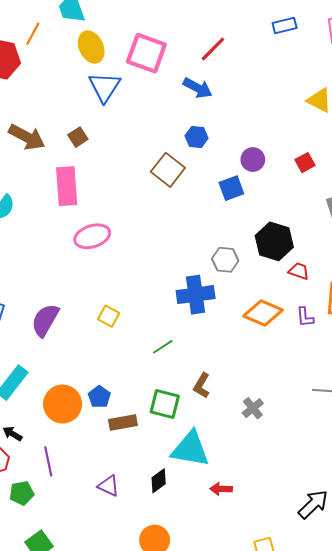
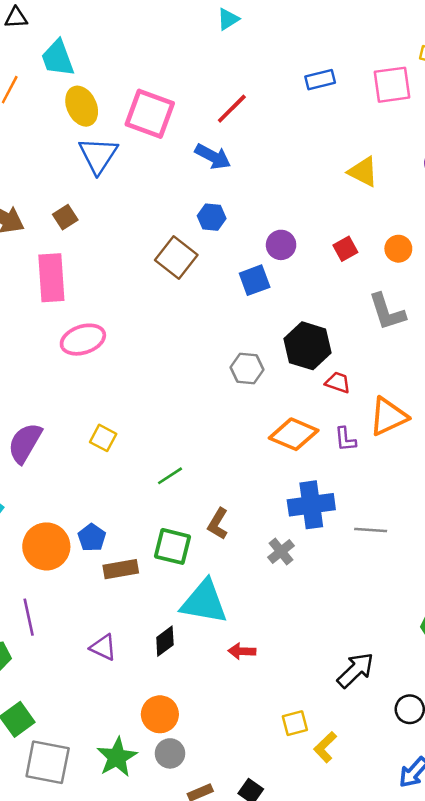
blue cross: (196, 295) -> (311, 505), moved

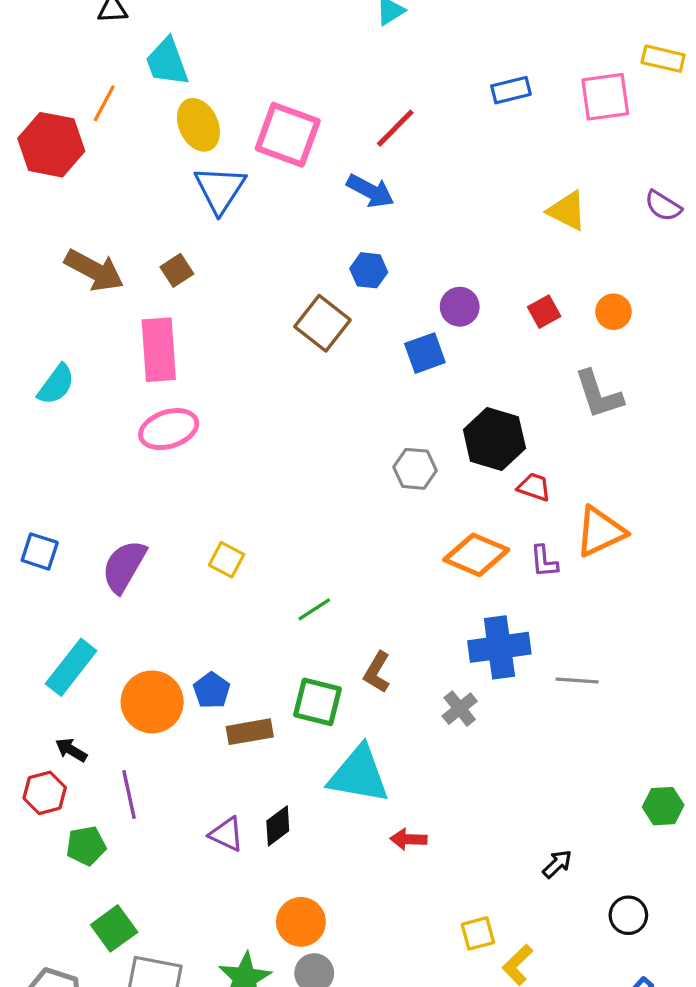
pink ellipse: (83, 340) -> (169, 429), moved
black diamond: (165, 641) -> (278, 826), moved
black arrow: (355, 670) -> (557, 864), size x0.6

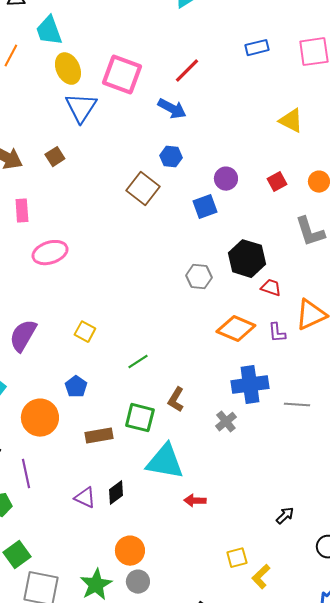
pink rectangle: (159, 350) -> (22, 211), moved, size x0.6
blue pentagon: (212, 690) -> (76, 387), moved

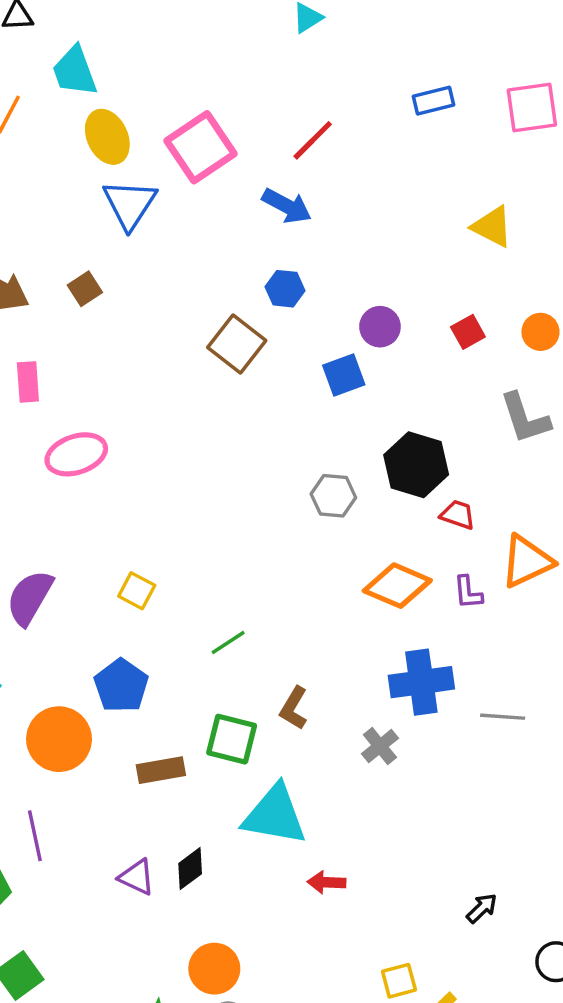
pink square: (122, 75) -> (201, 147), turned 36
blue pentagon: (76, 387) -> (121, 686), size x1.4

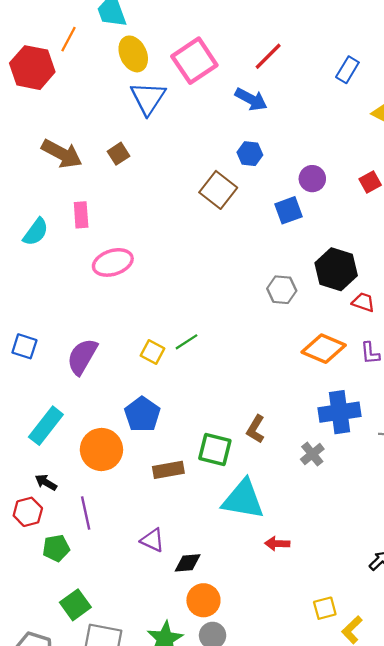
blue rectangle: (433, 101) -> (347, 70), moved, turned -45
green line: (228, 642) -> (186, 342), moved
black diamond: (190, 869) -> (188, 563), moved, turned 32

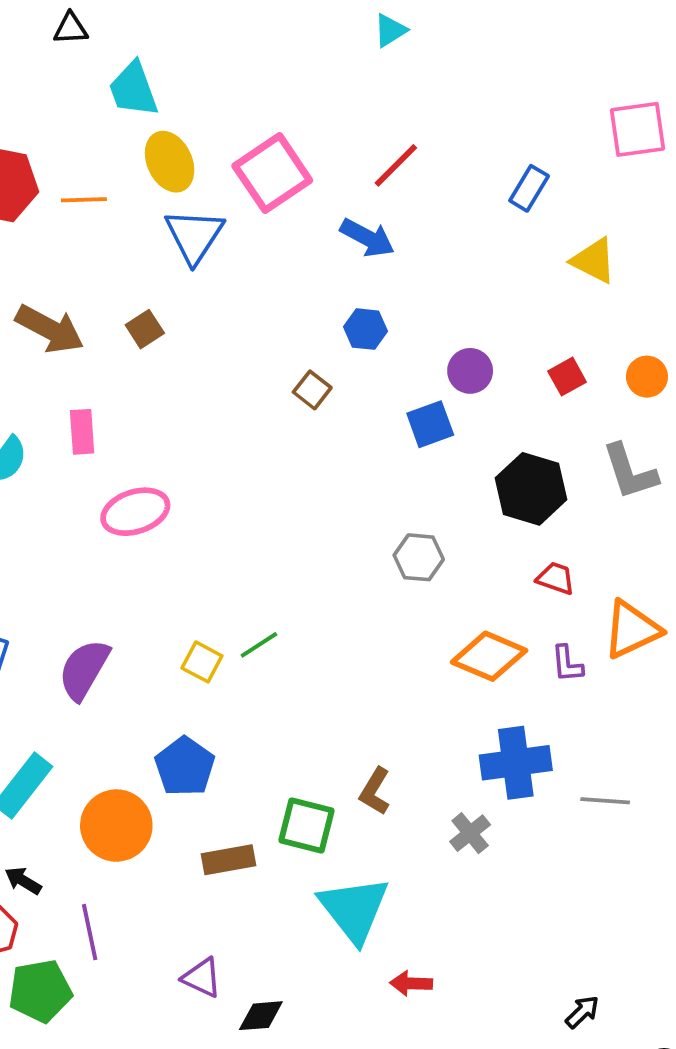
orange line: (69, 39) -> (84, 200), moved, turned 60
brown square: (218, 190) -> (312, 390), size x0.6
black hexagon: (336, 269) -> (531, 489), moved
cyan triangle: (243, 499) -> (354, 909), turned 42
green pentagon: (56, 548) -> (40, 991), size x1.4

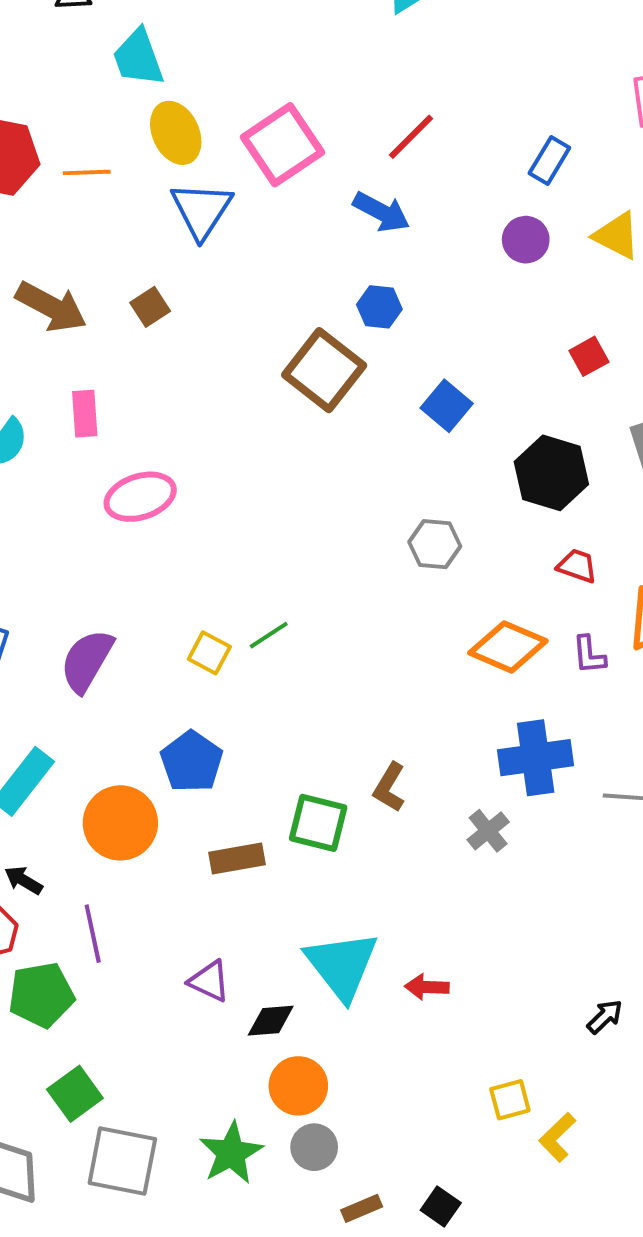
purple circle: (470, 371) -> (526, 240), moved
brown square: (312, 390) -> (324, 370), size x2.0
blue square: (430, 424) -> (447, 406), turned -30
cyan triangle: (354, 909) -> (342, 965), moved

